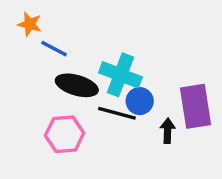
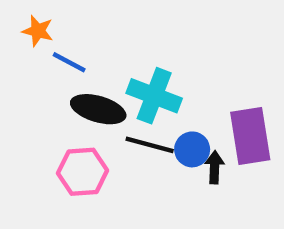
blue circle: (140, 101) -> (192, 149), moved

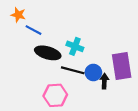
cyan cross: (154, 96) -> (75, 46), size x0.7
pink hexagon: (83, 172) -> (55, 95), moved

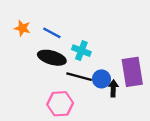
orange star: (18, 15) -> (22, 28), moved
blue line: (34, 30) -> (52, 33), moved

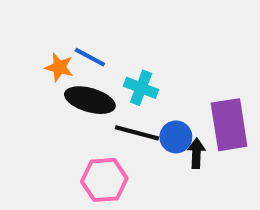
orange star: (22, 28) -> (59, 67), moved

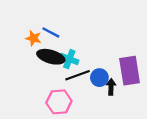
cyan cross: (141, 88) -> (69, 59), moved
black line: (137, 133) -> (77, 75), turned -35

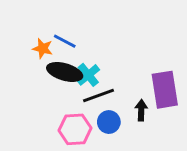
cyan cross: (69, 59) -> (88, 75), turned 30
blue circle: (99, 78) -> (109, 122), moved

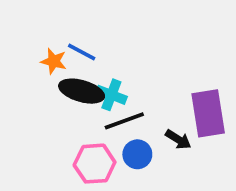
cyan cross: (88, 75) -> (111, 95), turned -30
black arrow: (141, 110) -> (178, 139), turned 120

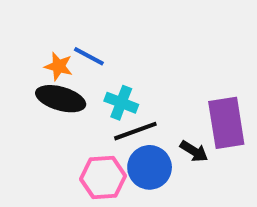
black ellipse: (82, 91) -> (61, 99), moved
blue circle: (137, 154) -> (150, 167), size x1.4

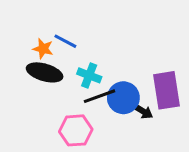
blue circle: (150, 167) -> (123, 98), moved

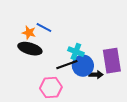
cyan cross: (89, 75) -> (76, 52), moved
black arrow: (143, 111) -> (96, 75), turned -32

